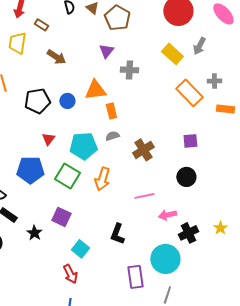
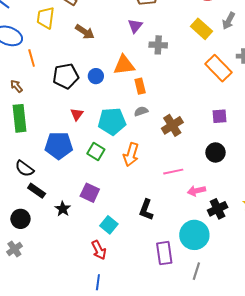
green square: (67, 176) -> (96, 151), size x0.7

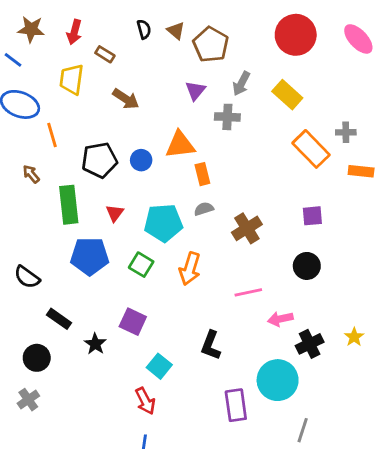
gray arrow: (229, 21) -> (241, 84), moved
green rectangle: (19, 118) -> (69, 205), moved
black semicircle: (24, 169) -> (27, 277), moved
gray line: (196, 271) -> (303, 430), moved

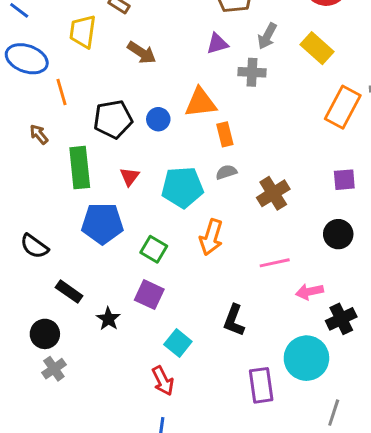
purple triangle: (195, 91) -> (217, 44), turned 35
orange rectangle: (311, 149) -> (343, 107), turned 72
green square: (141, 265) -> (154, 249), moved
gray cross: (28, 400) -> (54, 369), moved

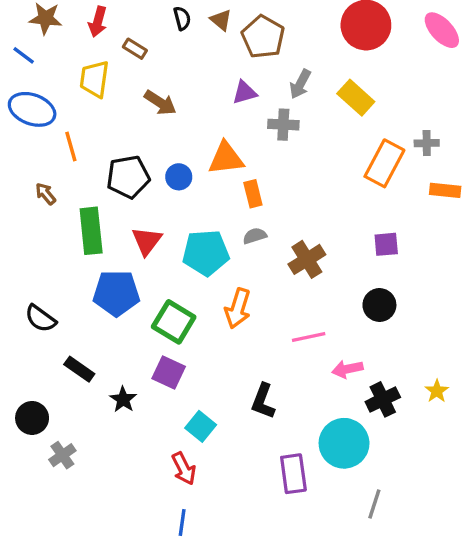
red triangle: (130, 177) -> (147, 241), size x1.4
green square: (154, 249) -> (174, 322), size x1.4
black circle: (45, 334) -> (32, 418), moved

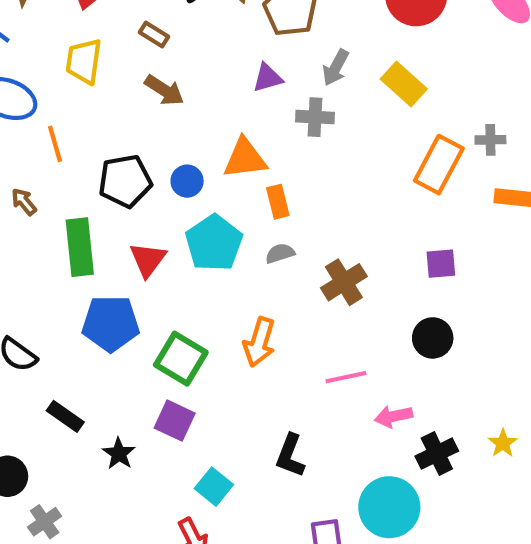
brown rectangle: (135, 49) -> (154, 35), moved
cyan pentagon: (206, 253) -> (214, 243), moved, turned -30

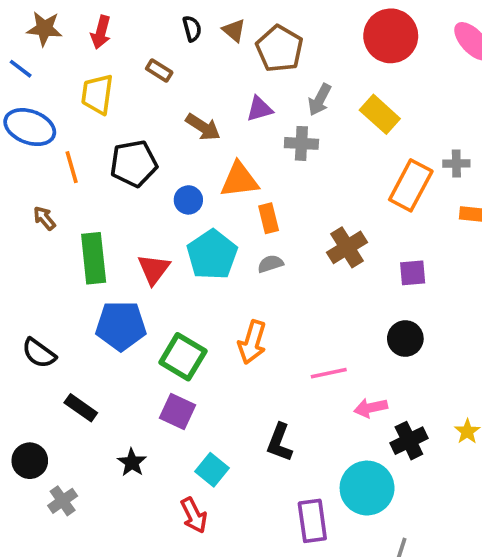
brown arrow: (164, 90) -> (203, 127), moved
black pentagon: (125, 181) -> (134, 163), moved
brown cross: (344, 282) -> (347, 247), moved
black star: (119, 454) -> (132, 462), moved

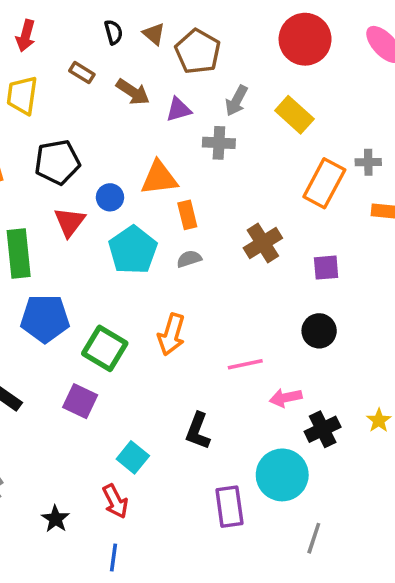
brown arrow: (203, 127) -> (133, 92), moved
red triangle: (154, 269) -> (70, 222), moved
purple square: (177, 411) -> (80, 401), moved
black star: (132, 462) -> (56, 519), moved

